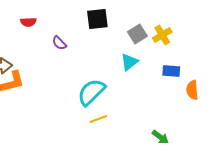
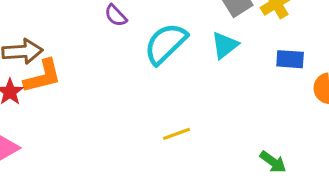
cyan semicircle: (91, 92) -> (166, 44), moved

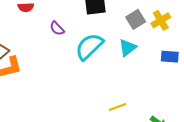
yellow line: (176, 134) -> (117, 107), moved

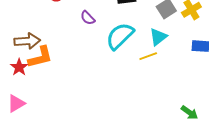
yellow line: (117, 107) -> (148, 56), moved

